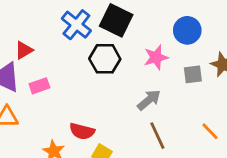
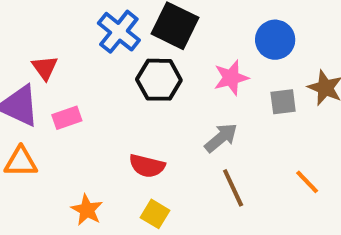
red triangle: (24, 50) -> (45, 68), turned -36
red semicircle: (82, 131) -> (147, 166), moved

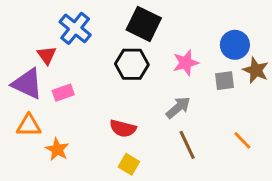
blue cross: (119, 32) -> (75, 28), moved
blue circle: (275, 40) -> (235, 45), moved
orange star: (87, 210) -> (57, 149), moved

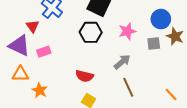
orange line: (242, 140) -> (171, 94), moved

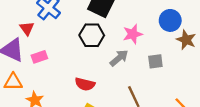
gray square: (154, 44) -> (155, 61), moved
gray arrow: (122, 62) -> (119, 58), moved

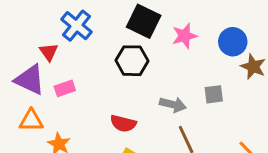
pink star: (133, 34) -> (185, 36), moved
gray arrow: (119, 58) -> (173, 105), moved, turned 54

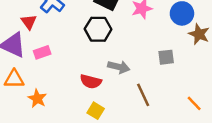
gray arrow: (173, 105) -> (119, 67), moved

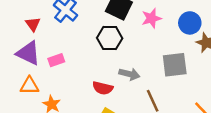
red triangle: (29, 22) -> (33, 24), moved
gray square: (166, 57) -> (175, 65), size x1.6

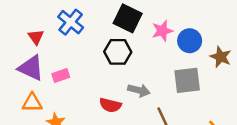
blue circle: (190, 23) -> (190, 41), moved

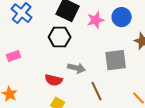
blue circle: (190, 41) -> (122, 17), moved

